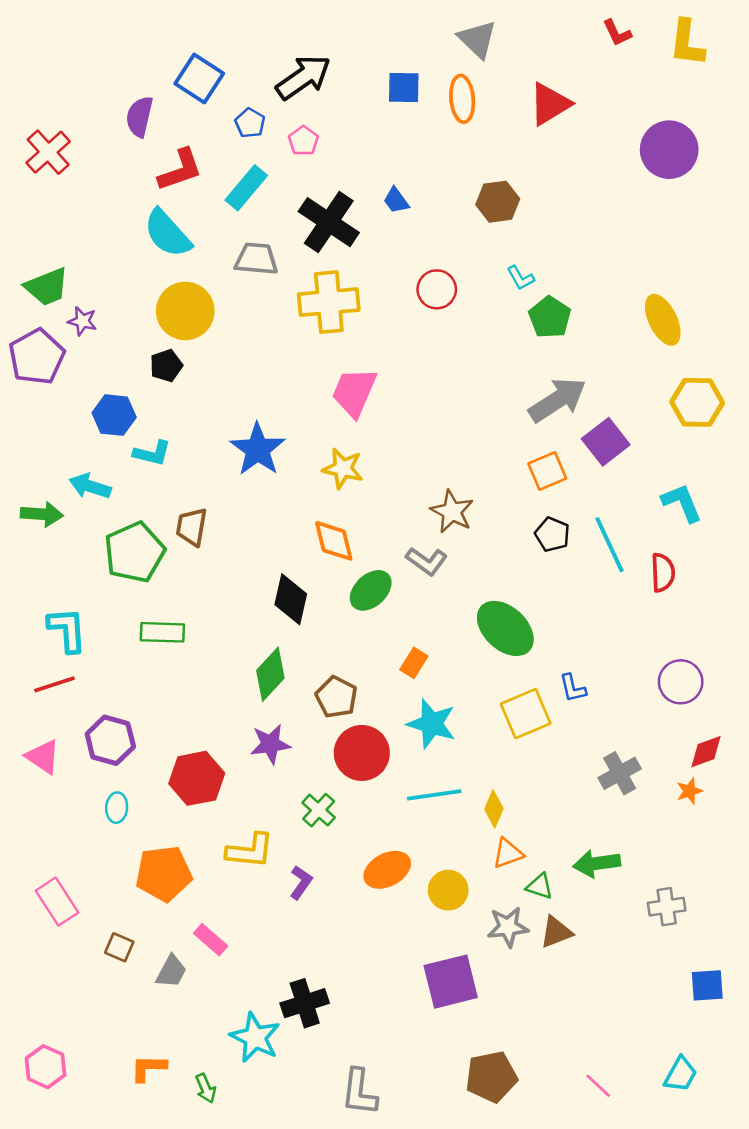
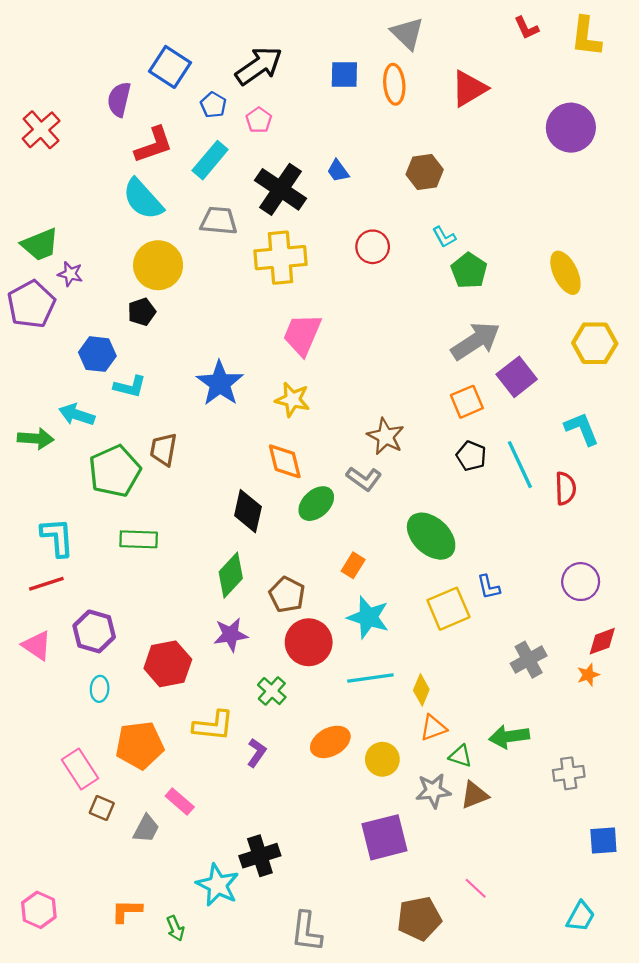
pink rectangle: (57, 902) -> (80, 769), moved
pink line: (598, 1086) -> (476, 888), moved

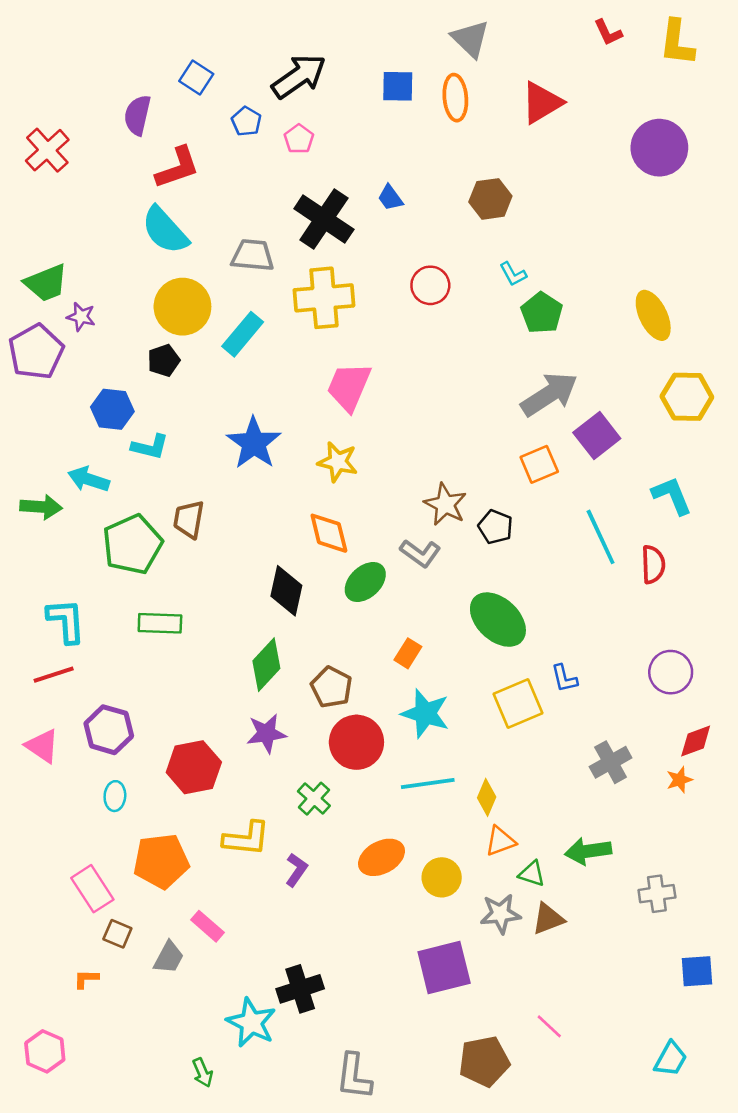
blue square: (170, 67) -> (196, 78), size x0.7
cyan rectangle: (210, 160) -> (243, 334), moved
black pentagon: (471, 456) -> (495, 527), moved
orange L-shape: (127, 911) -> (86, 979), moved, size x0.7

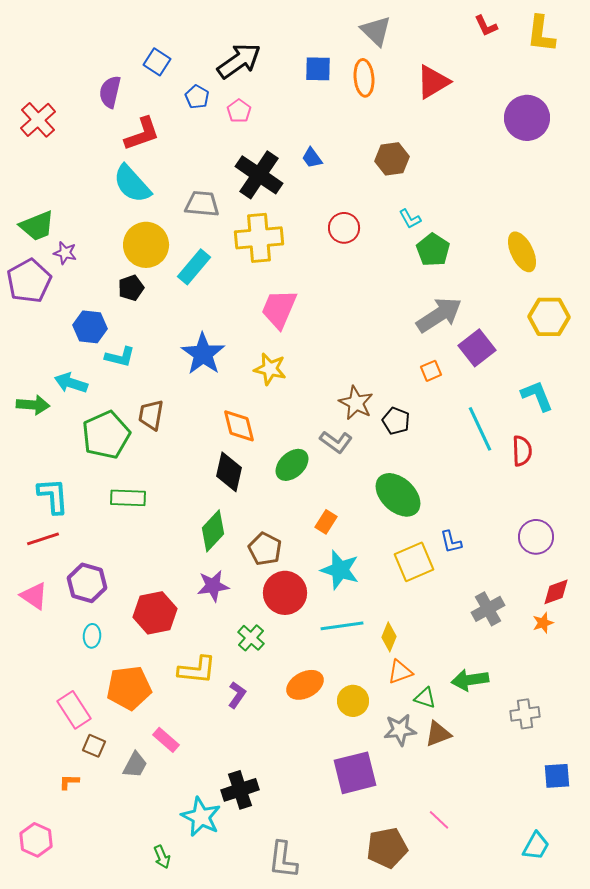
orange square: (539, 464) -> (431, 371), size x0.7
orange diamond: (329, 533) -> (239, 426), moved

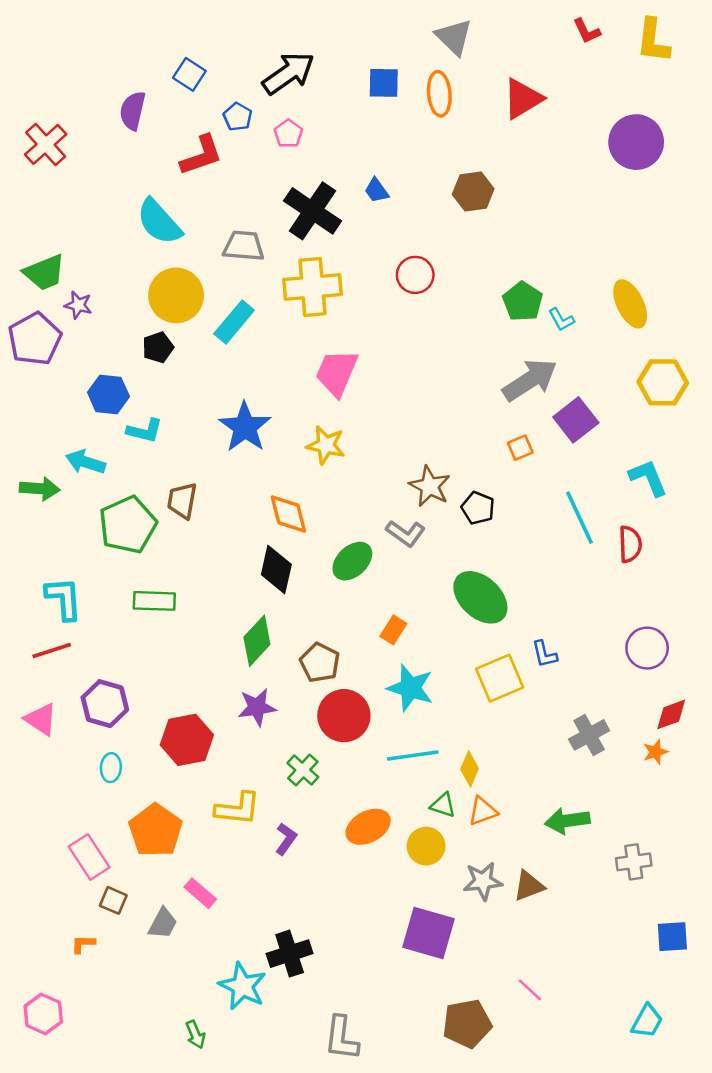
red L-shape: (142, 134) -> (201, 155), moved
cyan L-shape: (410, 219) -> (561, 320), moved
orange pentagon: (129, 688) -> (156, 830), turned -30
green triangle: (425, 698) -> (443, 805), moved
purple square: (355, 773) -> (428, 933), turned 30

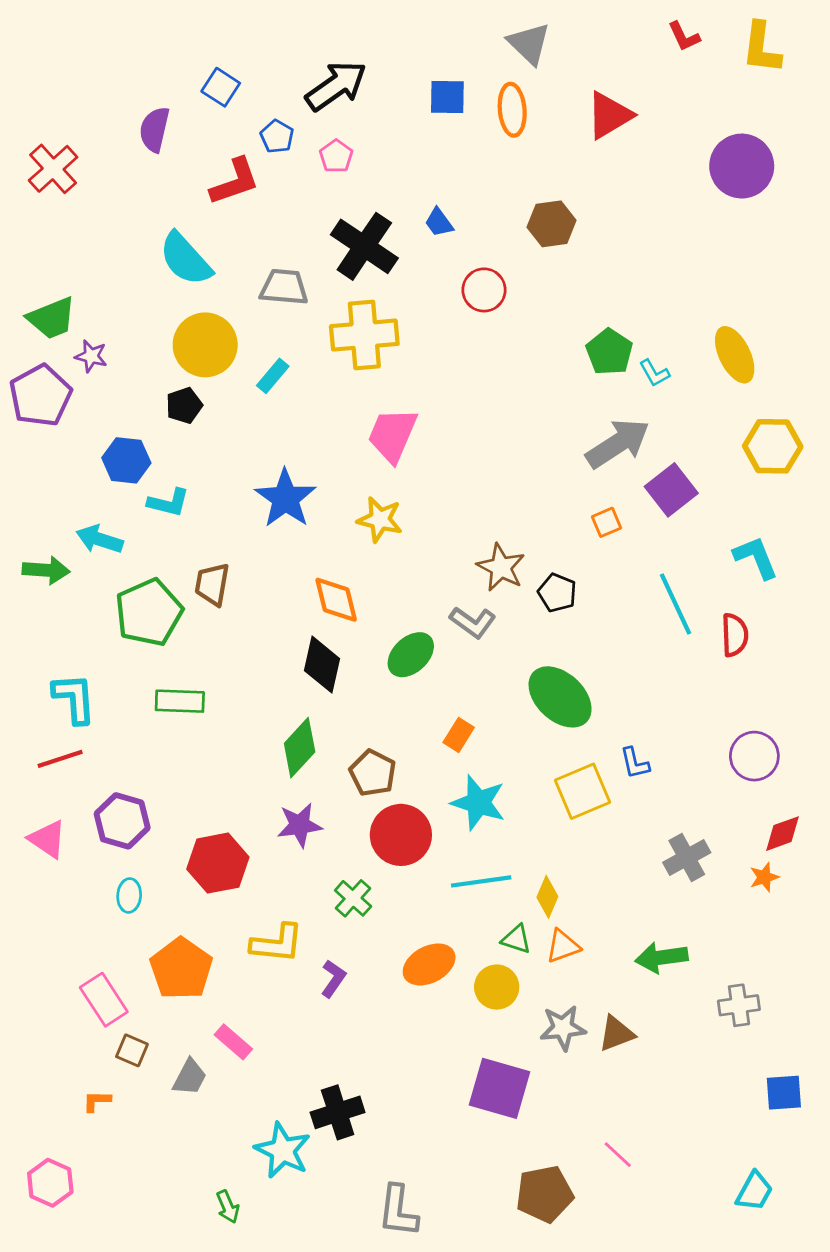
red circle: (415, 275) -> (484, 290), moved
cyan rectangle: (234, 322) -> (273, 376), size x0.7

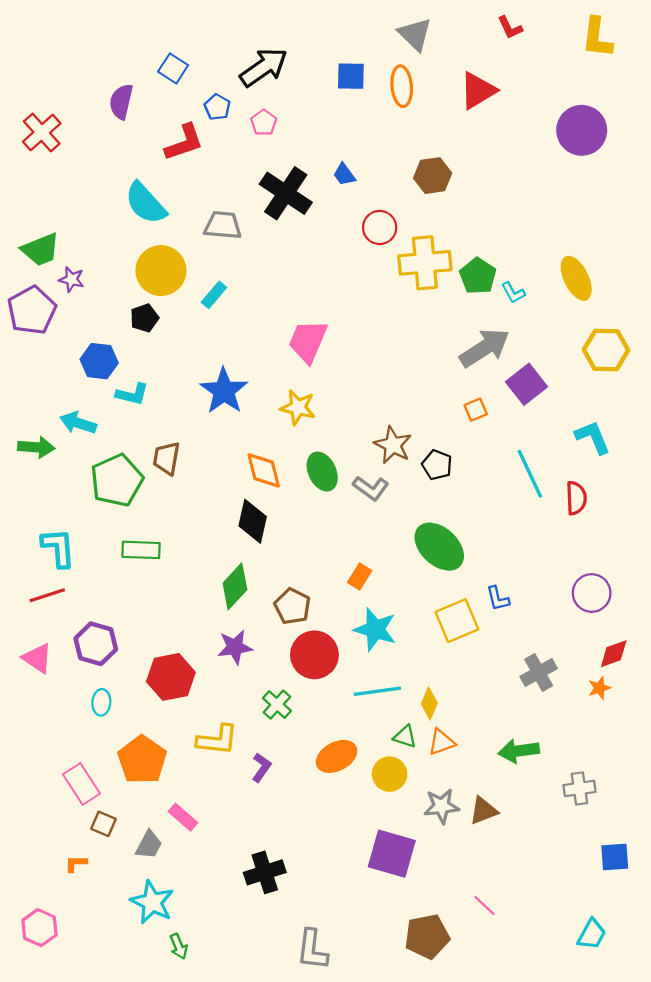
red L-shape: (684, 36) -> (510, 28), moved
yellow cross: (364, 335) -> (425, 263), moved
green ellipse: (411, 655) -> (322, 472), moved, turned -72
cyan star: (283, 1150) -> (152, 902), moved

